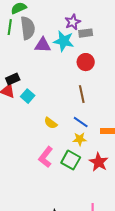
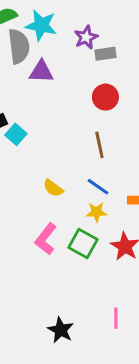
cyan star: (64, 41) -> (41, 25), moved
cyan square: (28, 96) -> (16, 134), moved

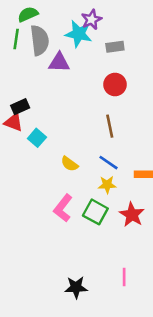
cyan star: (41, 25) -> (79, 34), moved
purple star: (86, 37) -> (92, 20), moved
cyan square: (16, 134) -> (37, 138), moved
black star: (61, 330) -> (76, 287), turned -30

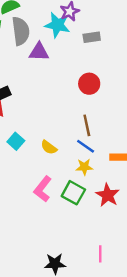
red circle: (115, 85) -> (89, 84), moved
brown line: (110, 126) -> (87, 125), moved
cyan square: (37, 138) -> (16, 141), moved

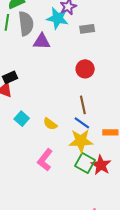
yellow star: (84, 167) -> (81, 141), size x1.6
green square: (73, 193) -> (85, 163), moved

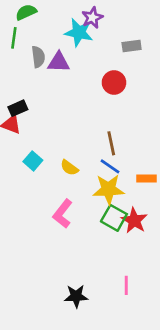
gray semicircle: (26, 24) -> (38, 57), moved, size x0.7
gray rectangle: (87, 29) -> (132, 46), moved
red circle: (85, 69) -> (114, 83), moved

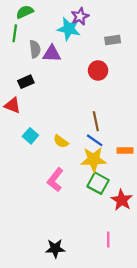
black rectangle: (18, 108) -> (26, 82), moved
red star: (134, 220) -> (122, 200), moved
black star: (76, 296) -> (55, 248), moved

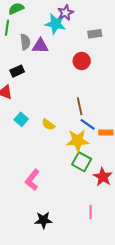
blue line: (95, 140) -> (88, 124), moved
pink L-shape: (55, 180) -> (32, 180), moved

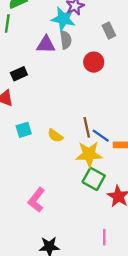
gray rectangle: (95, 34) -> (109, 31), turned 72
gray semicircle: (25, 42) -> (66, 40), moved
brown line: (80, 106) -> (87, 127), moved
cyan square: (21, 119) -> (24, 130), turned 32

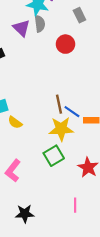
purple triangle: (46, 45) -> (21, 28), turned 42
yellow semicircle: (55, 136) -> (15, 122), moved
green square: (94, 179) -> (54, 156), moved, turned 30

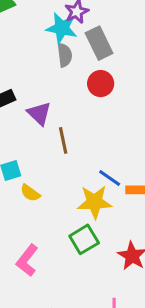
gray rectangle: (79, 15) -> (99, 43), moved, size x1.5
purple triangle: (21, 28) -> (39, 114), moved
brown line: (59, 104) -> (63, 140), moved

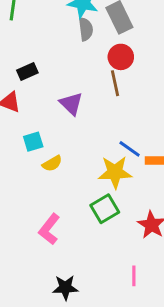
purple triangle: (39, 114) -> (71, 104), moved
brown line: (63, 140) -> (115, 83), moved
yellow semicircle: (30, 193) -> (52, 163), turned -66

